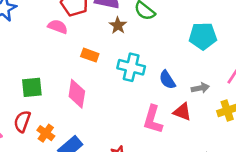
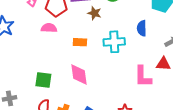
blue semicircle: (167, 80) -> (142, 28), moved, turned 49
green square: (32, 87) -> (43, 80), turned 30

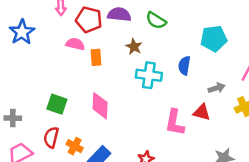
brown star: (94, 13) -> (134, 47), moved
orange rectangle: (80, 42) -> (96, 57), moved, turned 72

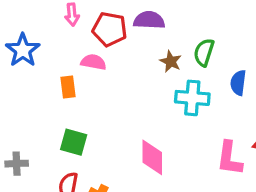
green semicircle: (156, 20) -> (204, 52), moved, turned 78
orange rectangle: (96, 57) -> (68, 87), moved
pink diamond: (100, 106) -> (152, 157), moved

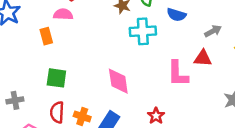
blue semicircle: (238, 83) -> (176, 15), turned -72

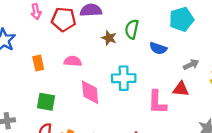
pink semicircle: (63, 14) -> (73, 61), moved
cyan cross: (143, 31) -> (124, 78), moved
pink diamond: (118, 81) -> (90, 92), moved

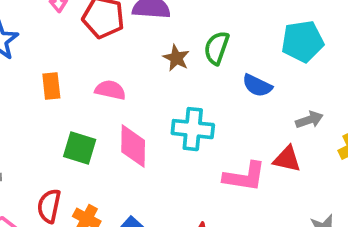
green square: (46, 102) -> (80, 148), moved
pink L-shape: (157, 102) -> (244, 177), turned -90

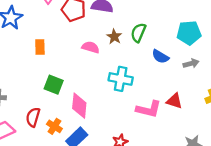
pink semicircle: (110, 90) -> (91, 47), moved
gray arrow: (309, 120) -> (191, 63), moved
pink diamond: (133, 146) -> (79, 106), moved

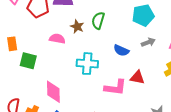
blue semicircle: (160, 57) -> (121, 50), moved
green square: (54, 85) -> (28, 61), moved

